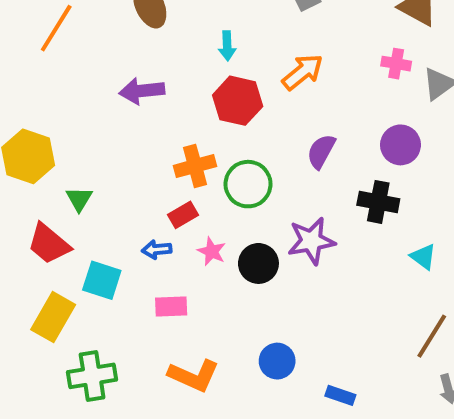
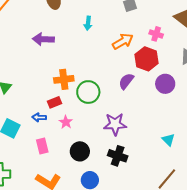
pink cross: (396, 64) -> (156, 34), moved
red hexagon: (238, 101) -> (147, 59), moved
black cross: (378, 202) -> (118, 156), moved
black circle: (258, 263) -> (80, 151), moved
pink rectangle: (171, 306) -> (42, 146), turned 70

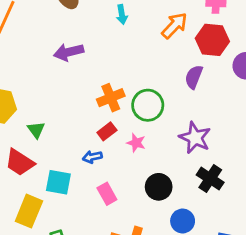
pink star: (66, 122) -> (136, 143), moved
purple star: (115, 124) -> (195, 138), turned -30
black cross: (118, 156) -> (210, 179), turned 30

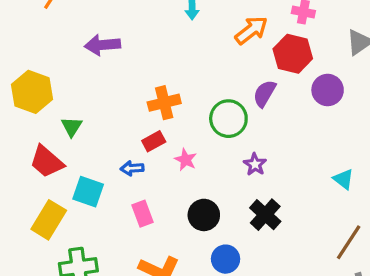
purple arrow: (69, 52) -> (102, 45), moved
green circle: (148, 105) -> (228, 119), moved
purple star: (195, 138) -> (255, 164), size x0.6

